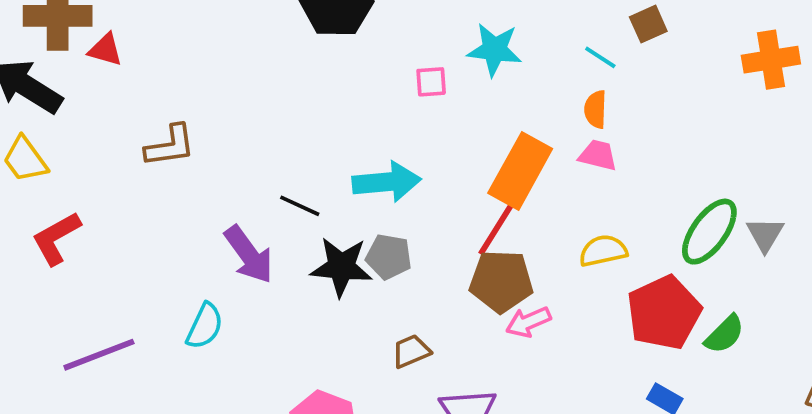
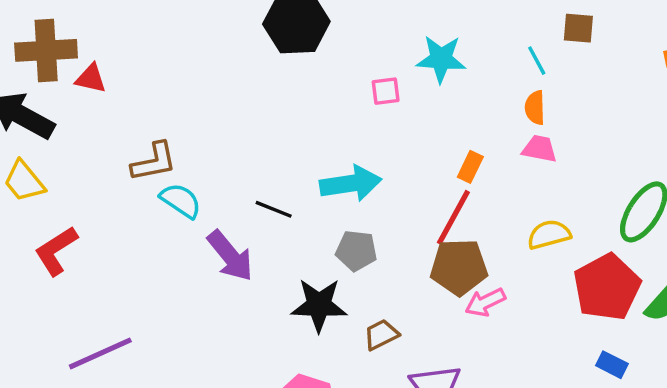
brown square: (648, 24) -> (578, 28), turned 32
cyan line: (600, 57) -> (537, 61), turned 32
orange rectangle: (520, 171) -> (470, 167), size x0.5
black star: (341, 267) -> (319, 305), moved
cyan semicircle: (205, 326) -> (181, 201), moved, turned -78

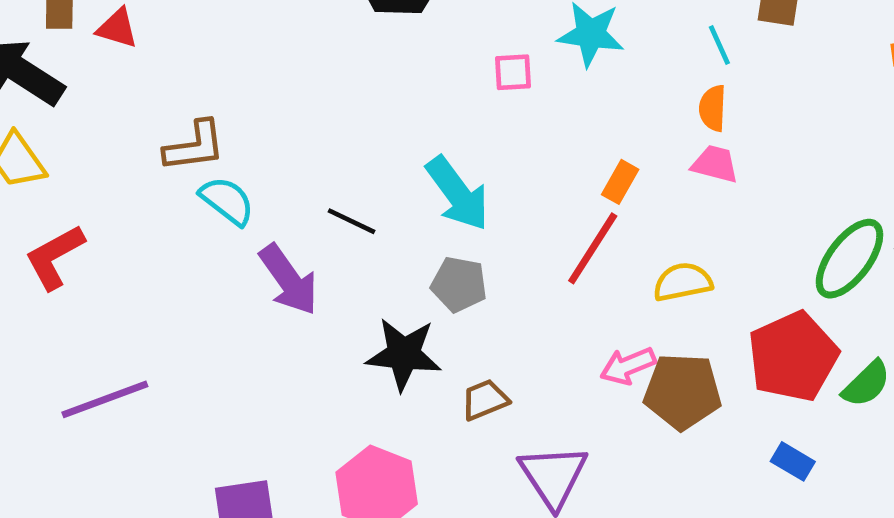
cyan arrow: (351, 183) -> (458, 193), turned 58
yellow semicircle: (549, 235) -> (683, 282), moved
brown pentagon: (459, 267) -> (683, 391), moved

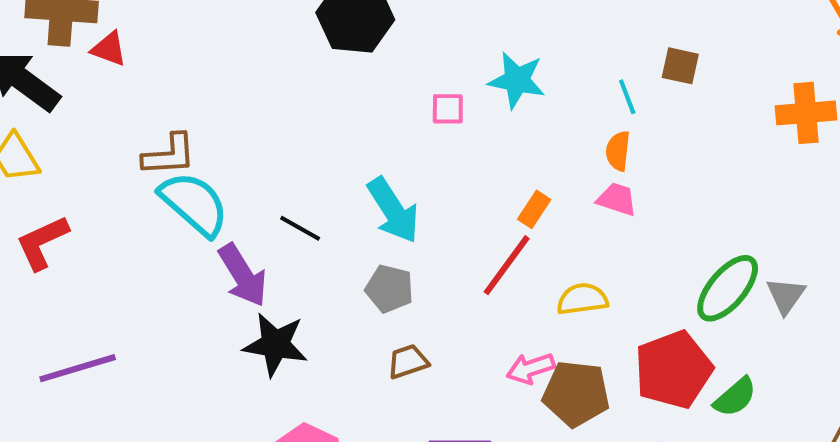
cyan semicircle: (227, 201) -> (194, 204), size x1.5
black star: (404, 354) -> (275, 344), moved
brown trapezoid: (485, 400) -> (408, 362), moved

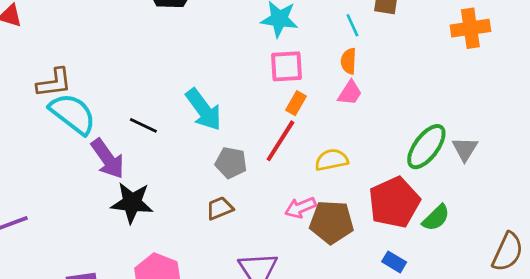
pink square: (448, 109) -> (287, 66), moved, size x1.5
pink trapezoid: (617, 199) -> (350, 93), turned 108
gray pentagon: (389, 289) -> (231, 163), moved

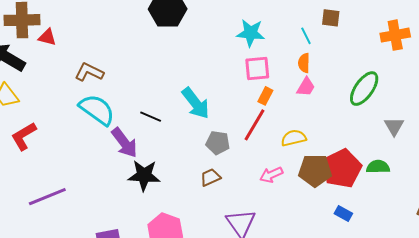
brown L-shape: (54, 83) -> (89, 72), moved, turned -144
green ellipse: (426, 147) -> (364, 89), moved
green semicircle: (436, 218) -> (378, 167), moved, turned -135
brown pentagon: (332, 222) -> (315, 170), moved

